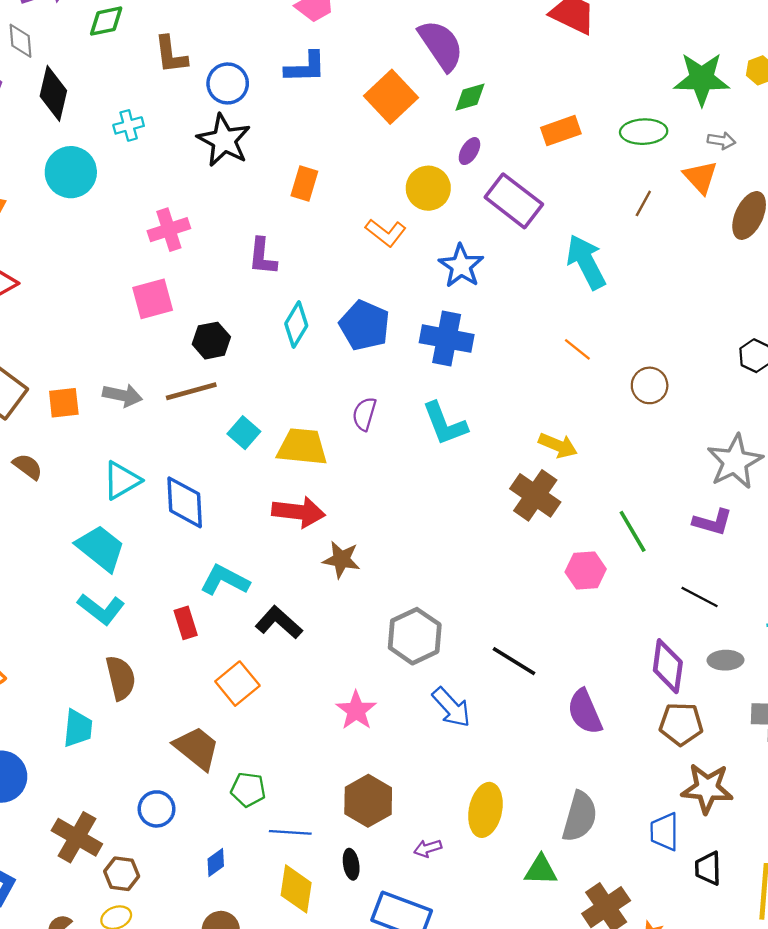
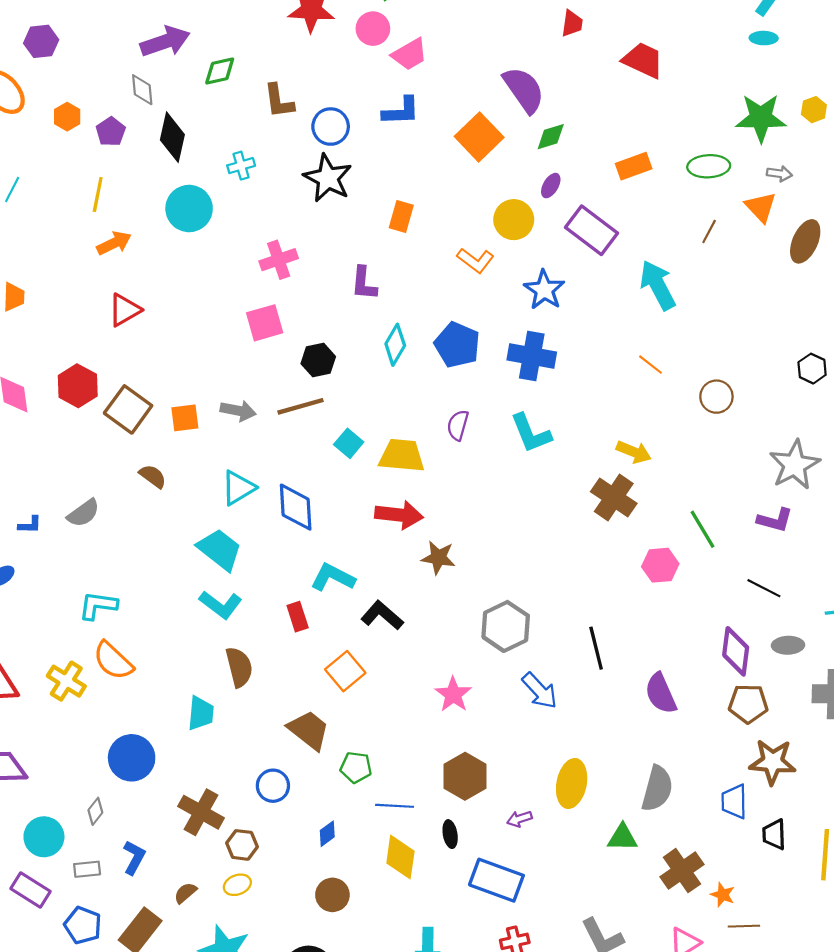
black line: (514, 661) -> (596, 648), turned 45

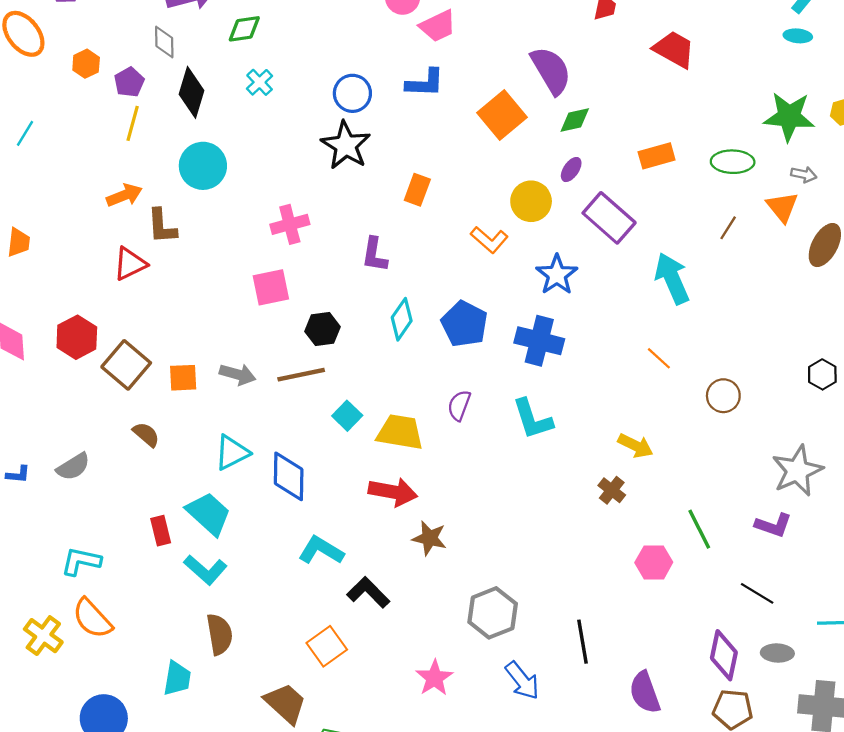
brown L-shape: (279, 101) -> (162, 226), moved
cyan cross: (241, 166) -> (260, 82), moved, turned -32
yellow line: (98, 195) -> (133, 123), moved
brown cross: (614, 497) -> (612, 490), size x0.6
red rectangle: (298, 617) -> (161, 531), moved

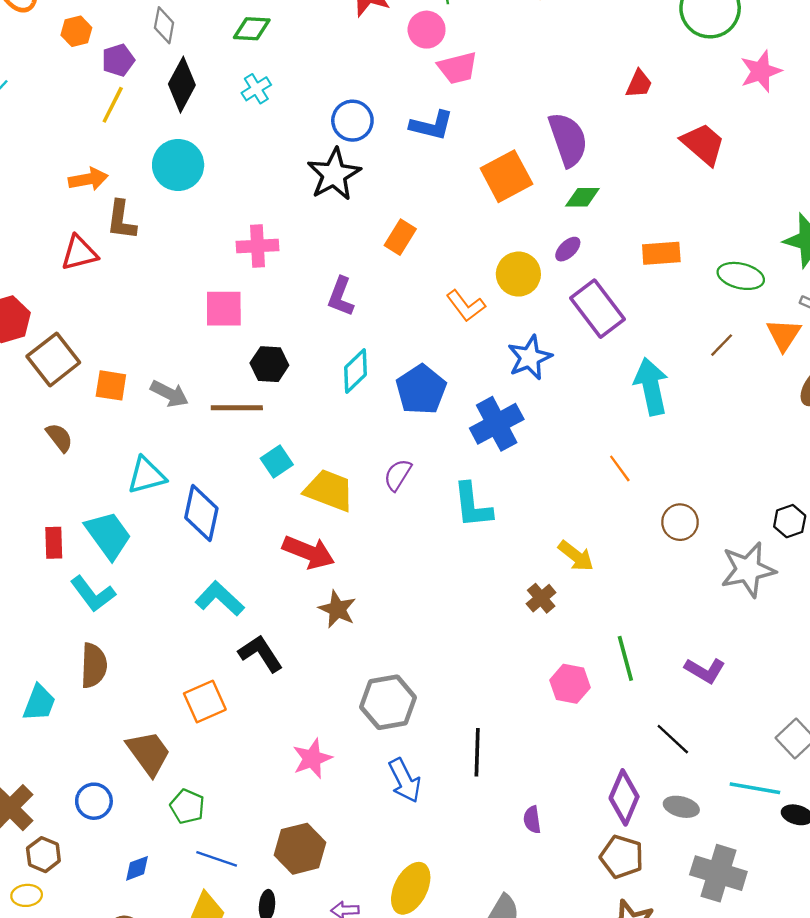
blue cross: (539, 341) -> (497, 424), turned 36
gray star: (797, 471) -> (748, 570), moved
purple semicircle: (645, 692) -> (532, 820), size x0.6

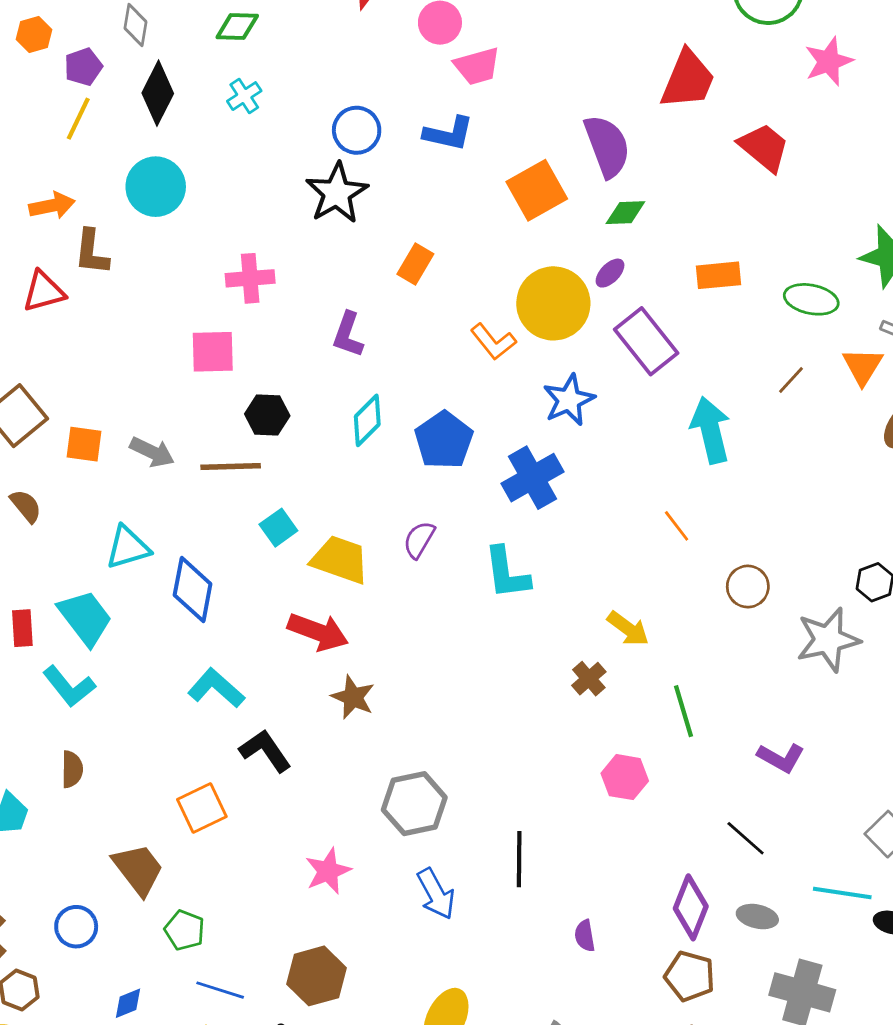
red trapezoid: (639, 84) -> (688, 80), size x1.8
yellow circle: (518, 274) -> (553, 303), size x1.4
green line: (625, 658) -> (683, 711), moved
brown semicircle: (94, 665) -> (72, 769), size x0.7

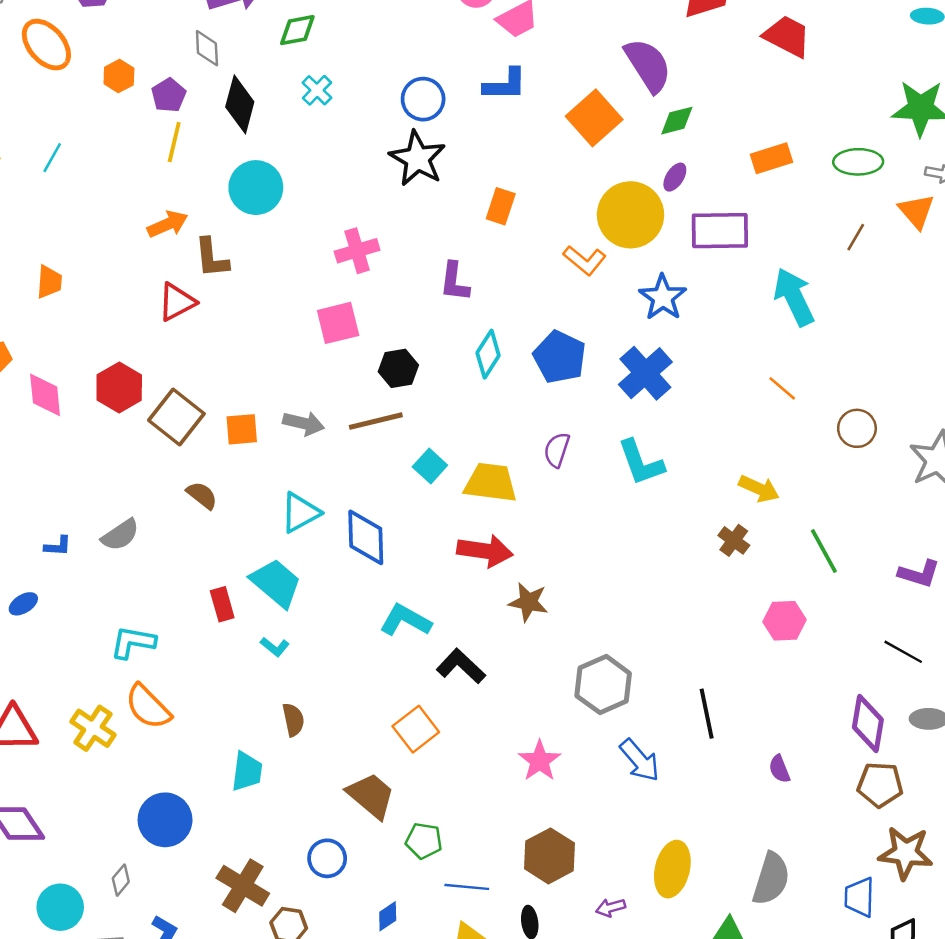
purple rectangle: (646, 341) -> (720, 231), turned -40
cyan L-shape: (69, 686) -> (275, 647), size x0.6

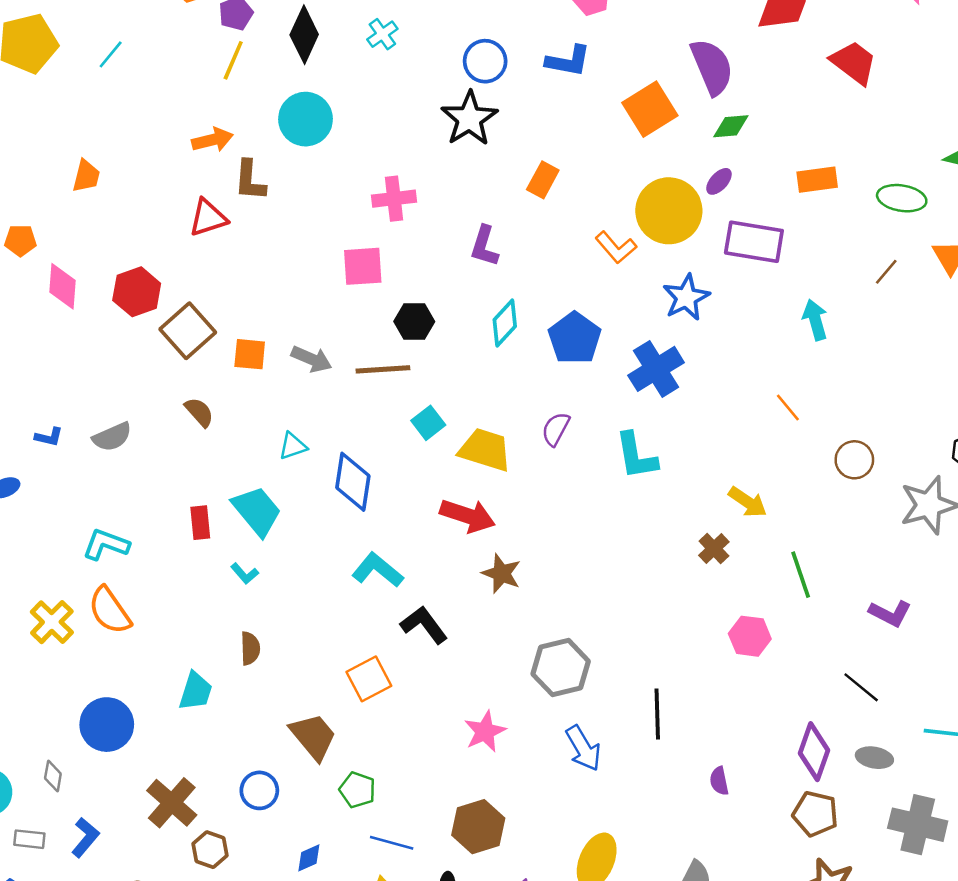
cyan arrow: (794, 297) -> (815, 320), size x0.7
cyan triangle: (300, 513) -> (293, 446), size x0.7
gray diamond: (121, 880) -> (53, 776), turned -40

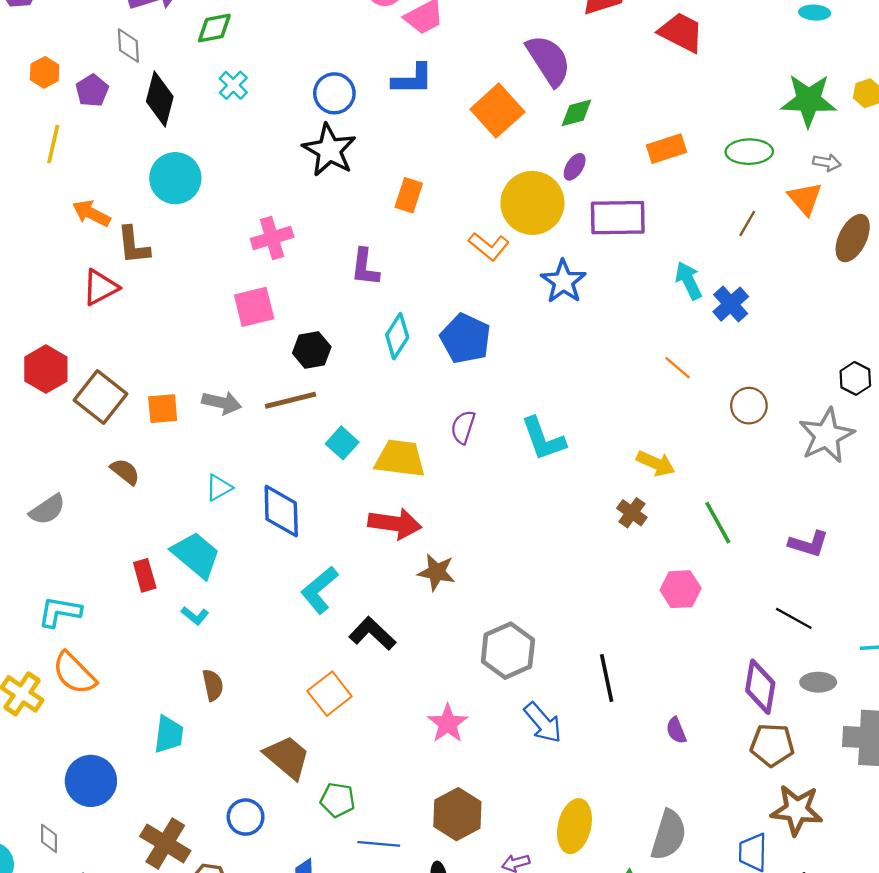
yellow line: (233, 60) -> (53, 144), moved
orange arrow: (212, 140) -> (91, 213), turned -129
blue cross: (656, 369) -> (731, 304), moved, size x0.7
cyan L-shape: (378, 570) -> (319, 590), turned -69

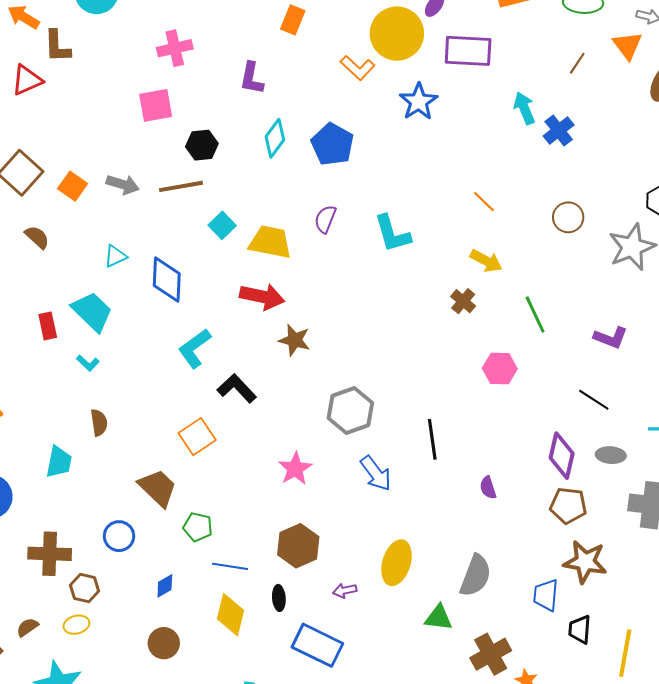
orange line: (678, 368) -> (484, 202), moved
orange square: (163, 409) -> (73, 186), turned 36
brown cross: (165, 843) -> (50, 554), turned -33

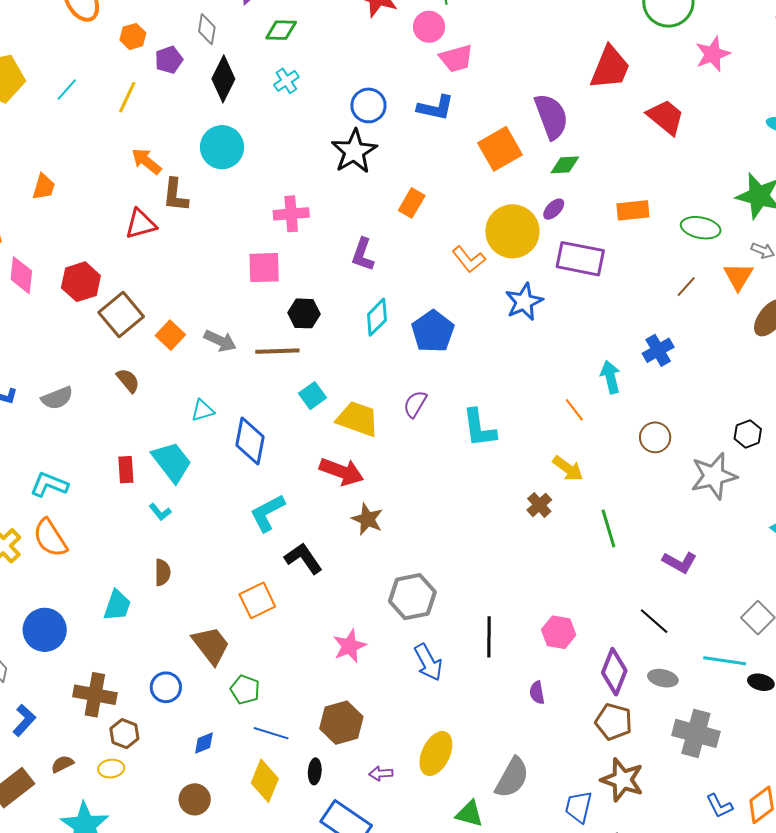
cyan arrow: (524, 108) -> (610, 377), moved
pink hexagon: (500, 369) -> (559, 632), moved

